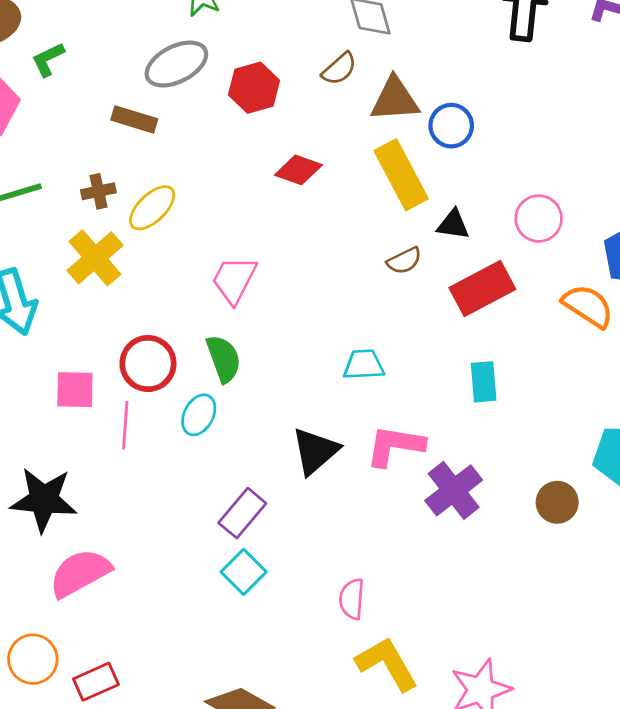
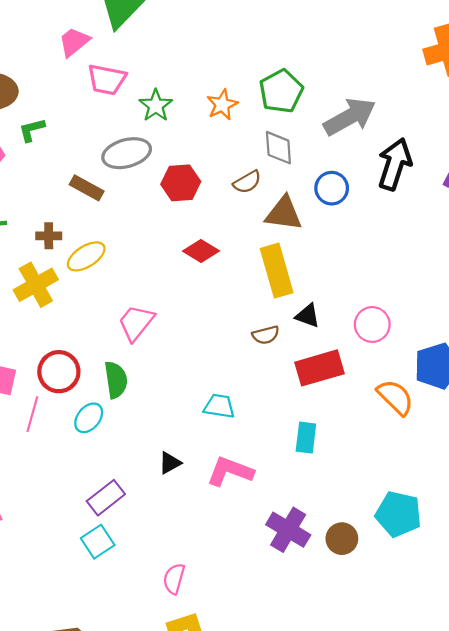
blue circle: (451, 126) -> (332, 188), moved
black triangle: (315, 451) -> (170, 463), size x0.6
purple cross: (454, 490) -> (288, 530), moved, turned -33

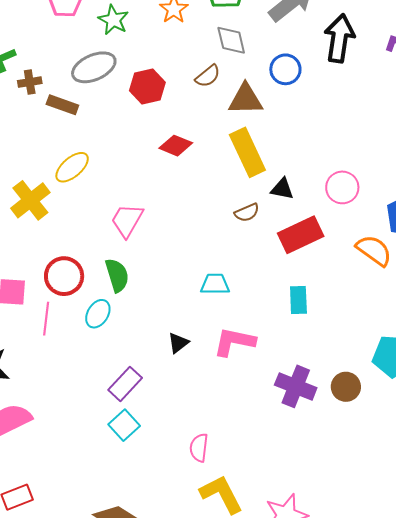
brown cross: (49, 236) -> (30, 82), moved

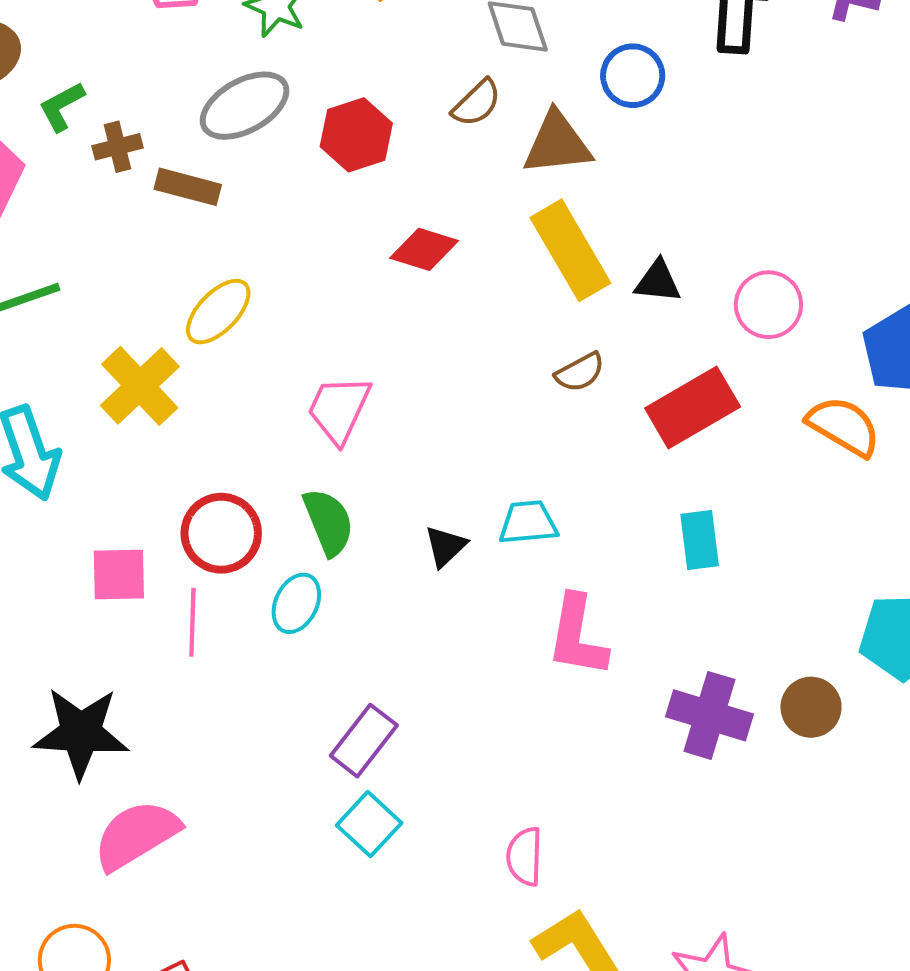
black triangle: (282, 189) -> (658, 281), moved
pink L-shape: (234, 342) -> (577, 636), turned -87
black triangle: (178, 343) -> (446, 546), moved

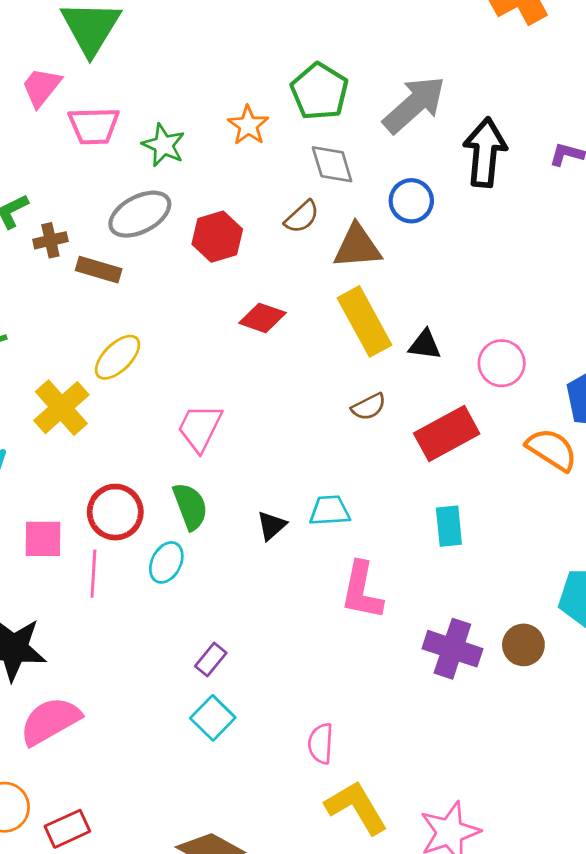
purple rectangle: (364, 741) -> (211, 659), size x0.7

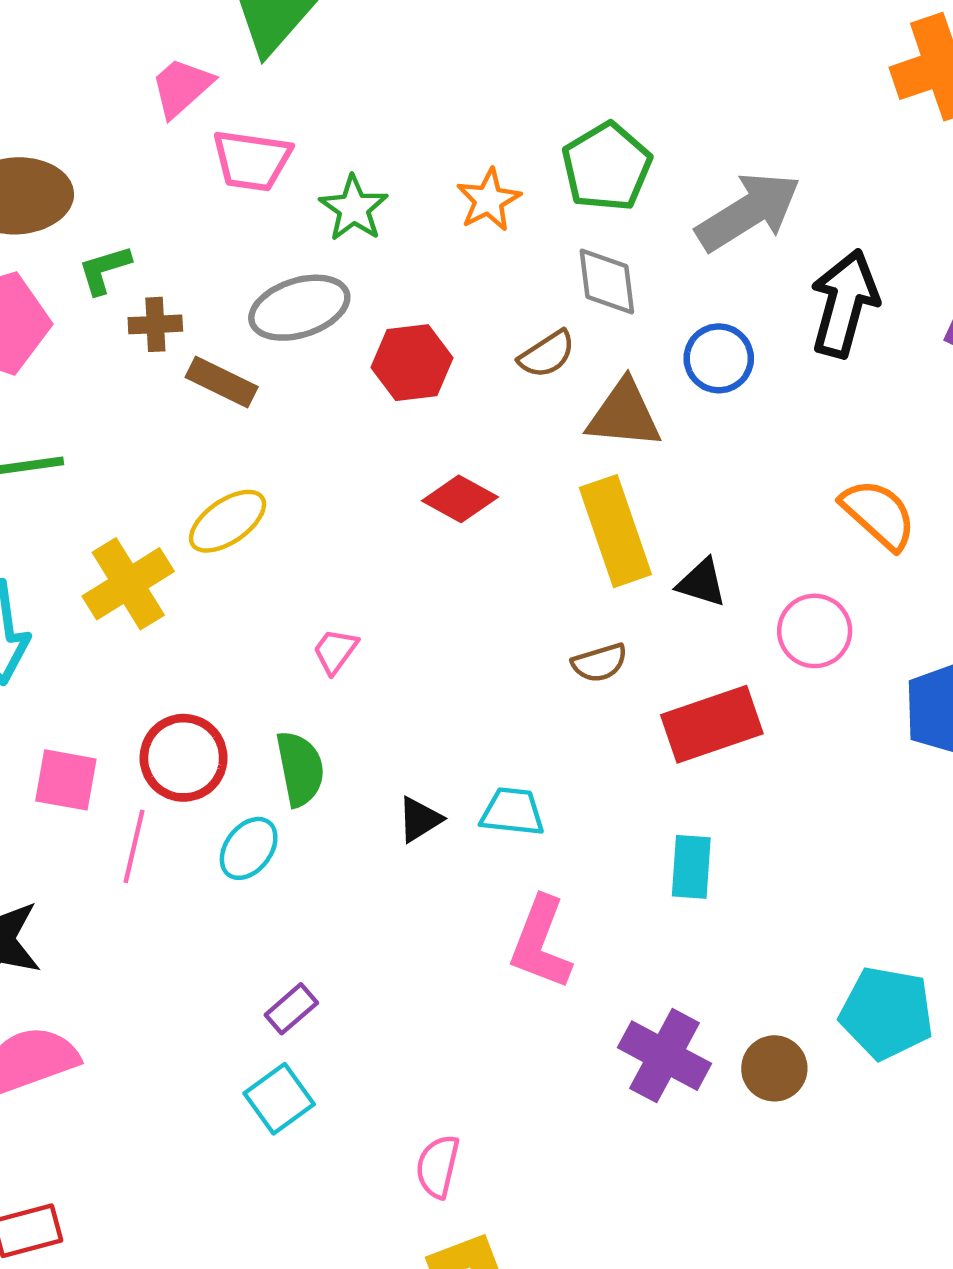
pink trapezoid: (200, 428) -> (335, 651), size x0.6
orange semicircle: (552, 450) -> (878, 514), moved

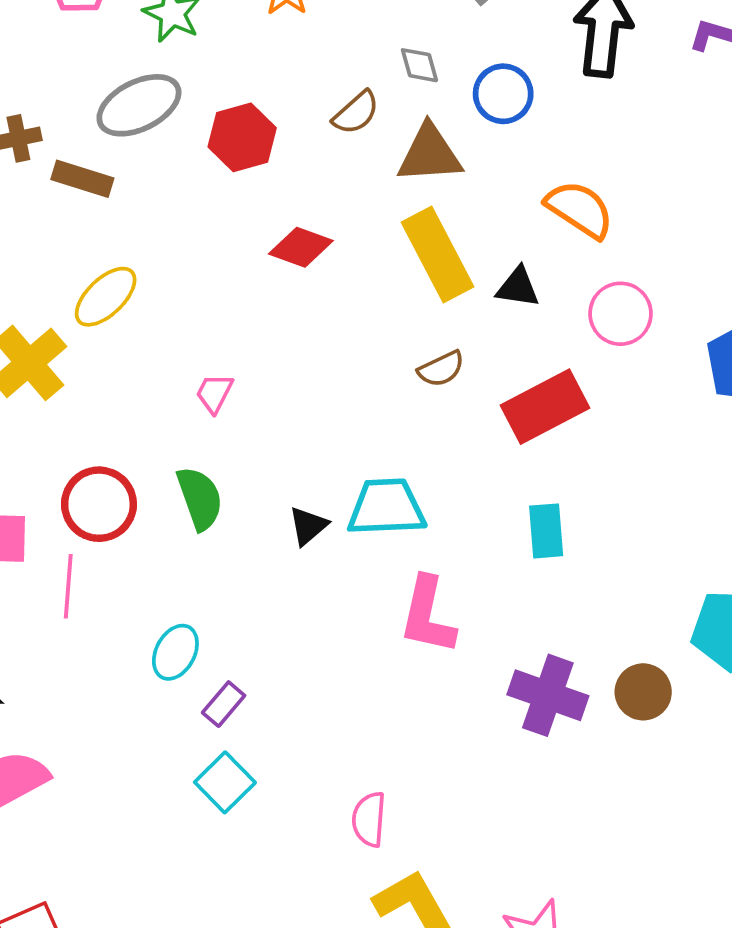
gray diamond: (607, 281) -> (419, 65), moved, size x0.7
orange semicircle: (878, 514) -> (580, 209), moved
cyan trapezoid: (512, 812) -> (386, 507), size x1.4
cyan ellipse: (249, 848) -> (175, 652), moved

